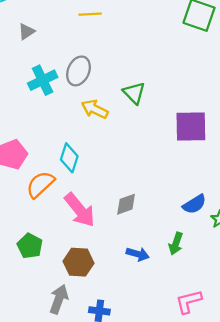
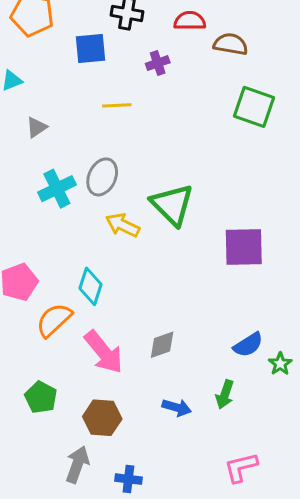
green triangle: (134, 93) -> (172, 205), size x1.5

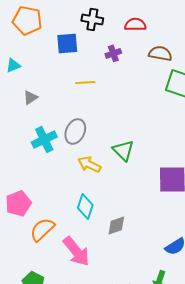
brown semicircle: (231, 44) -> (160, 53), moved
green triangle: (172, 205) -> (123, 150), size x0.7
cyan diamond: (91, 286) -> (85, 206), moved
gray diamond: (162, 345) -> (116, 225), moved

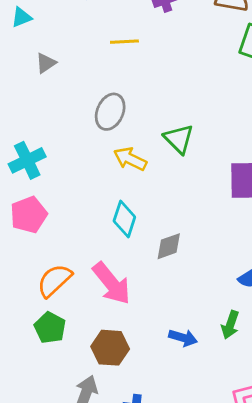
cyan cross: (44, 139) -> (27, 160), moved
orange semicircle: (42, 229) -> (54, 280), moved

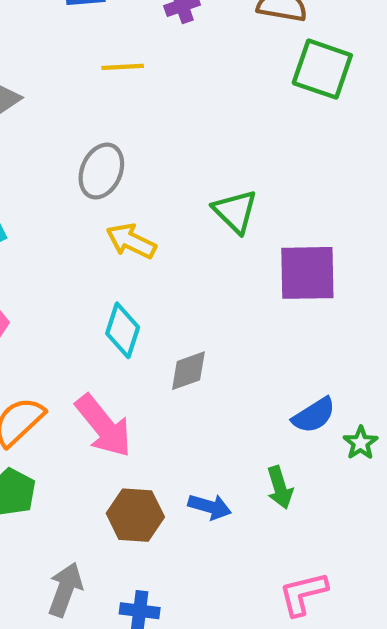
green triangle: (179, 139) -> (235, 211), moved
green arrow: (230, 325) -> (280, 488), turned -36
brown hexagon: (110, 348) -> (135, 515), moved

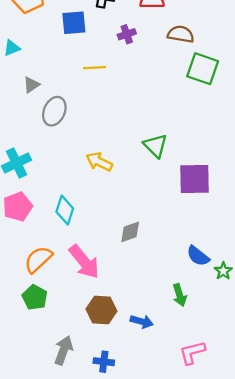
gray ellipse: (101, 171) -> (54, 111), moved
cyan diamond: (123, 330) -> (65, 210), moved
blue semicircle: (314, 415) -> (198, 256), turned 70
blue arrow: (210, 507) -> (142, 322), moved

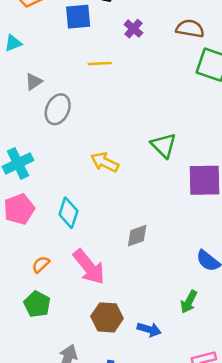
purple cross: (127, 34) -> (133, 29), turned -30
orange semicircle: (38, 259) -> (41, 264), size x0.6
green arrow: (180, 295) -> (189, 302), turned 45

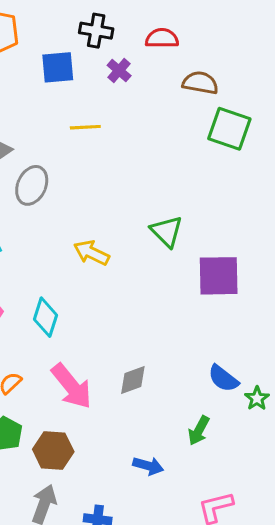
purple cross: (133, 29) -> (119, 70), moved
gray diamond: (137, 236) -> (133, 380), moved
brown hexagon: (107, 317) -> (53, 450), moved

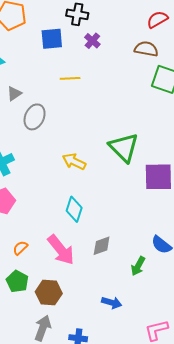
red semicircle: (162, 38) -> (157, 19), moved, turned -30
green triangle: (167, 231) -> (124, 147), size x1.4
cyan diamond: (46, 317) -> (74, 209), moved
green arrow: (199, 431) -> (138, 266), moved

